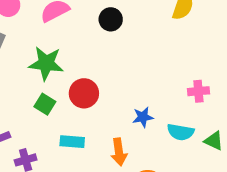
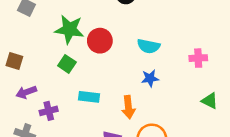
red circle: (84, 93) -> (100, 41), moved
cyan semicircle: (181, 132) -> (148, 46), moved

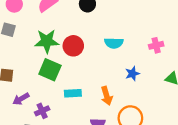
green square: (67, 64) -> (50, 70), size x1.5
blue star: (150, 78) -> (132, 74), moved

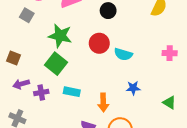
pink cross: (156, 45) -> (170, 53), moved
red circle: (73, 46) -> (99, 43), moved
purple cross: (42, 111) -> (41, 93), moved

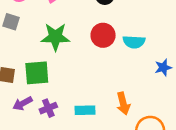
green square: (56, 64) -> (37, 73), moved, turned -30
blue star: (133, 88) -> (163, 67), moved
cyan rectangle: (72, 92) -> (85, 110), moved

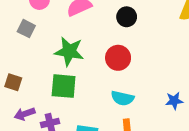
cyan semicircle: (134, 42) -> (122, 98), moved
green square: (37, 73) -> (64, 86), moved

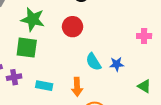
cyan semicircle: (122, 98) -> (93, 62), moved, turned 42

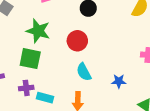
cyan semicircle: (93, 62) -> (84, 72), moved
purple cross: (14, 77) -> (26, 88), moved

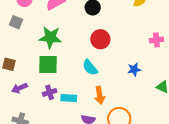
red circle: (77, 41) -> (100, 39), moved
cyan semicircle: (84, 72) -> (90, 67), moved

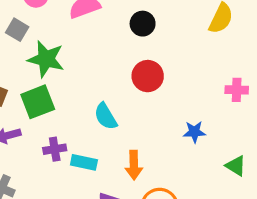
green star: (50, 37) -> (46, 59), moved
green square: (48, 64) -> (38, 102), moved, turned -30
cyan semicircle: (90, 67) -> (106, 116), moved

